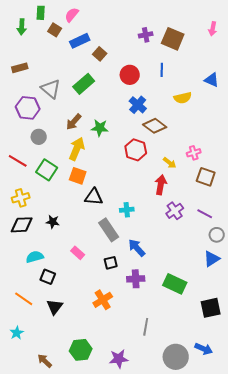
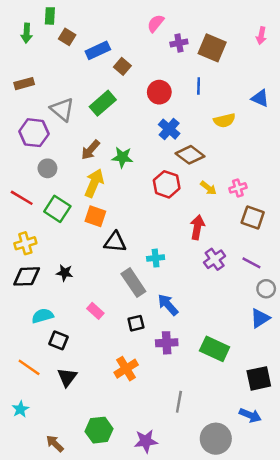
pink semicircle: (72, 15) -> (156, 23), moved
yellow arrow: (170, 163) -> (208, 188), moved
blue arrow: (204, 349) -> (250, 415), moved

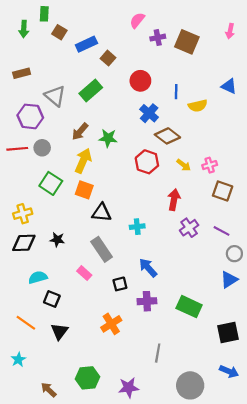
blue line: (199, 86) -> (176, 92), moved
red line: (22, 198) -> (17, 149), moved, turned -36
gray rectangle: (133, 283) -> (102, 249), moved
blue arrow: (250, 415) -> (229, 371), moved

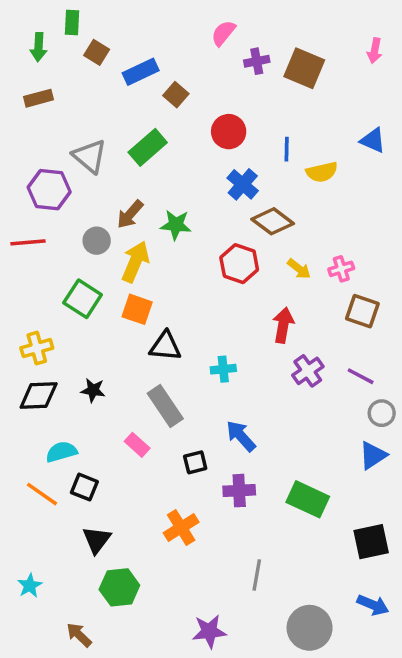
brown rectangle: (22, 73) -> (39, 98), moved
gray circle: (42, 148) -> (97, 241), moved
orange line: (26, 323) -> (42, 494), moved
green hexagon: (88, 378) -> (119, 587), moved

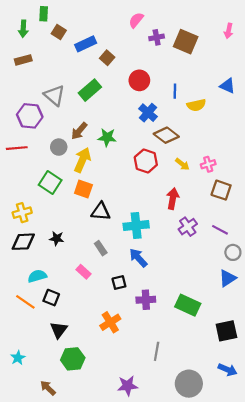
cyan cross: (223, 369) -> (136, 226), size x1.6
gray rectangle: (165, 406) -> (101, 248), size x0.6
blue arrow: (241, 436) -> (138, 258), moved

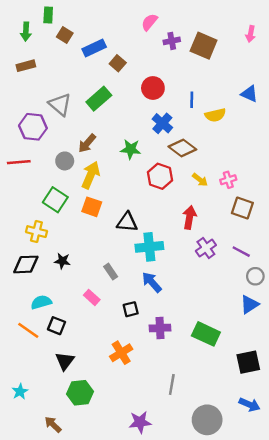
green star: (107, 137) -> (131, 149), moved
black triangle: (101, 212) -> (127, 222), moved
yellow cross: (22, 213) -> (36, 232), moved, turned 30

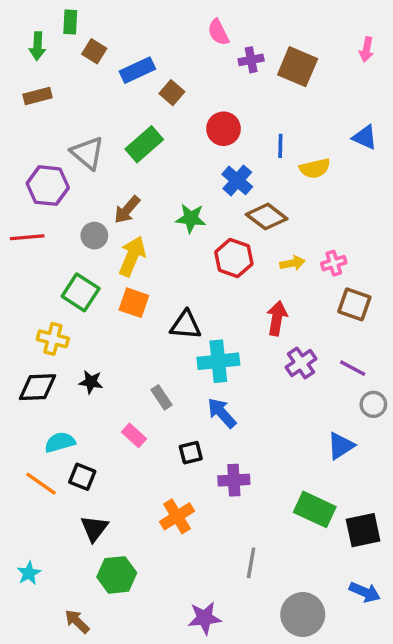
pink semicircle: (149, 22) -> (218, 32), turned -66
yellow arrow: (200, 180) -> (292, 263), turned -49
blue triangle: (249, 304) -> (341, 446), moved
green rectangle: (206, 334) -> (315, 509), moved

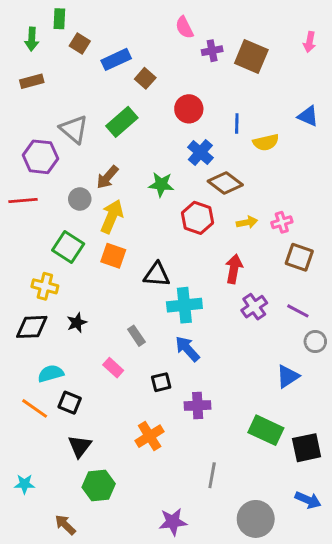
black star: (91, 382) -> (77, 323), turned -30
cyan star: (29, 573) -> (24, 484), turned 30

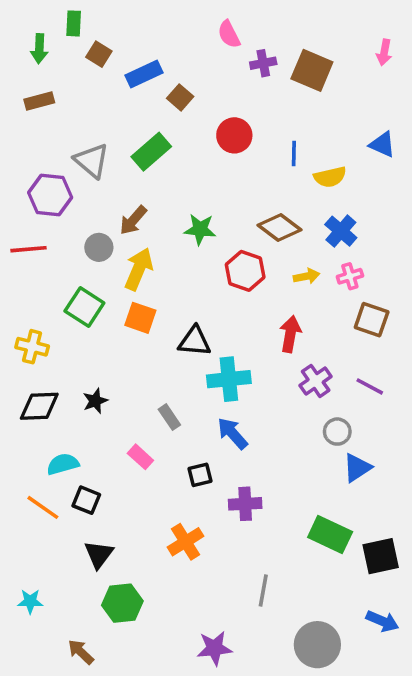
blue cross: (200, 152) -> (341, 231), moved
yellow cross: (45, 286) -> (32, 347), moved
gray circle: (315, 342) -> (337, 432), moved

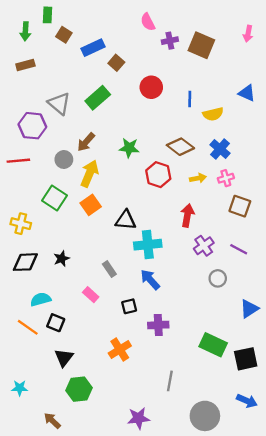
orange square: (140, 318) -> (91, 205), turned 36
blue triangle: (357, 468) -> (249, 309), moved

